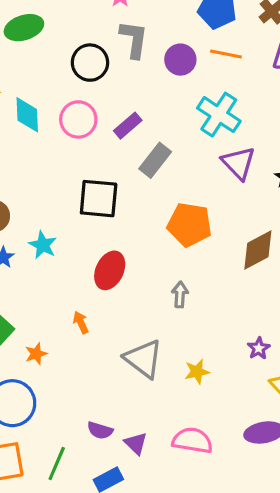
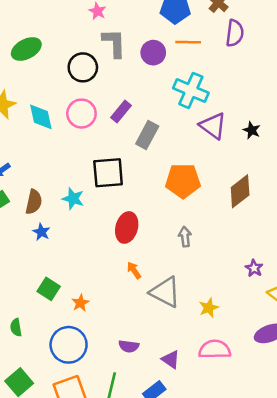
cyan star: (43, 245) -> (73, 199), moved
orange arrow: (81, 322) -> (134, 270), moved
yellow star: (197, 372) -> (209, 308), moved
purple semicircle: (100, 430) -> (129, 346), moved

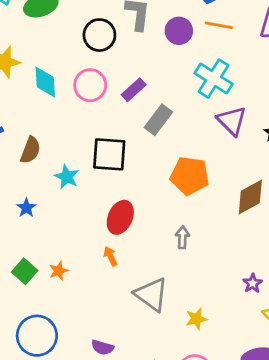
brown semicircle: (34, 202) -> (30, 150), moved
orange arrow: (134, 270) -> (110, 256), moved
orange star: (80, 303) -> (59, 271), moved

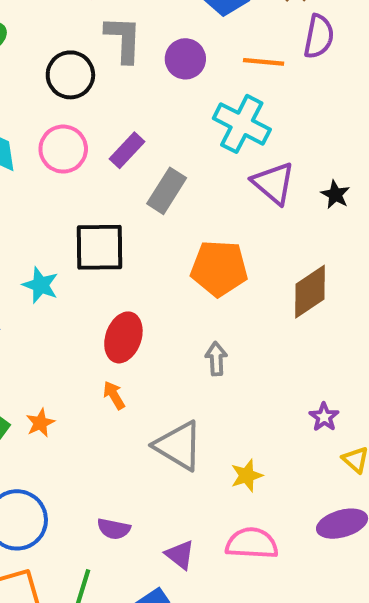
orange line: (219, 25) -> (264, 62), moved

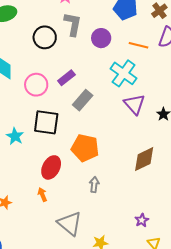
pink circle: (63, 149) -> (36, 85), moved
orange pentagon: (219, 268) -> (85, 148), moved

